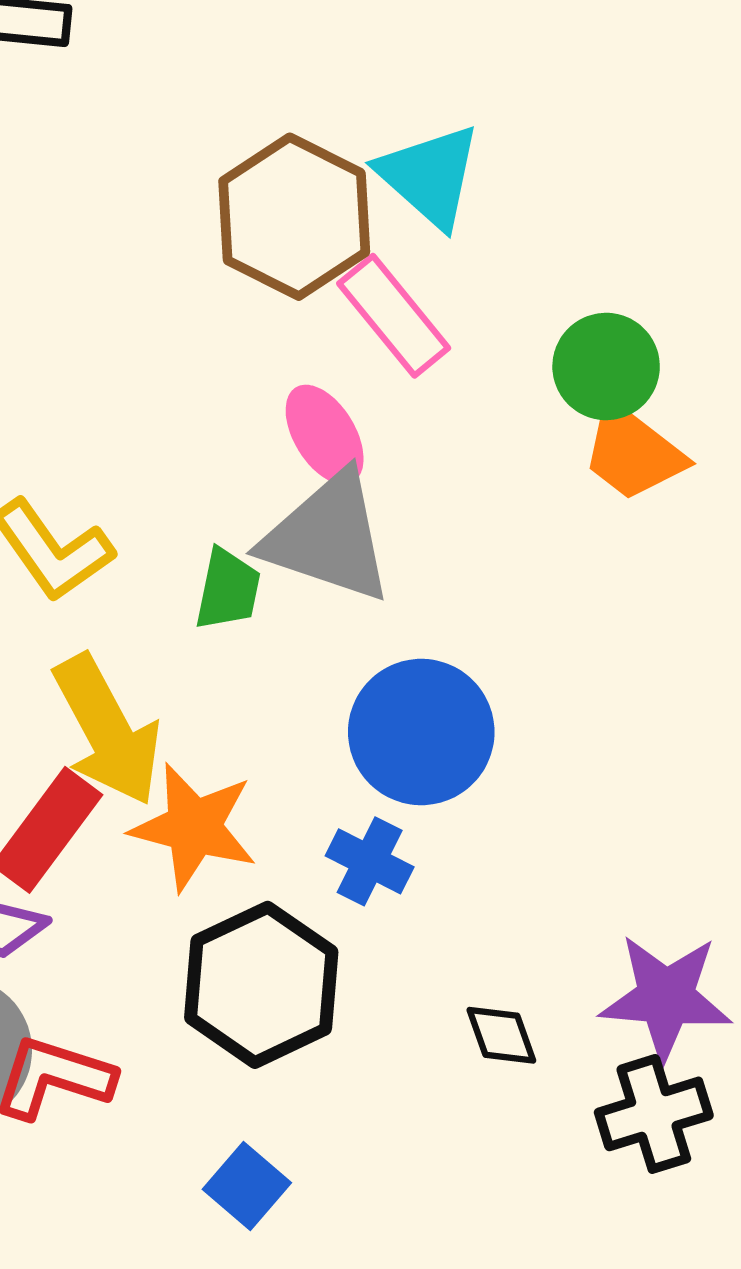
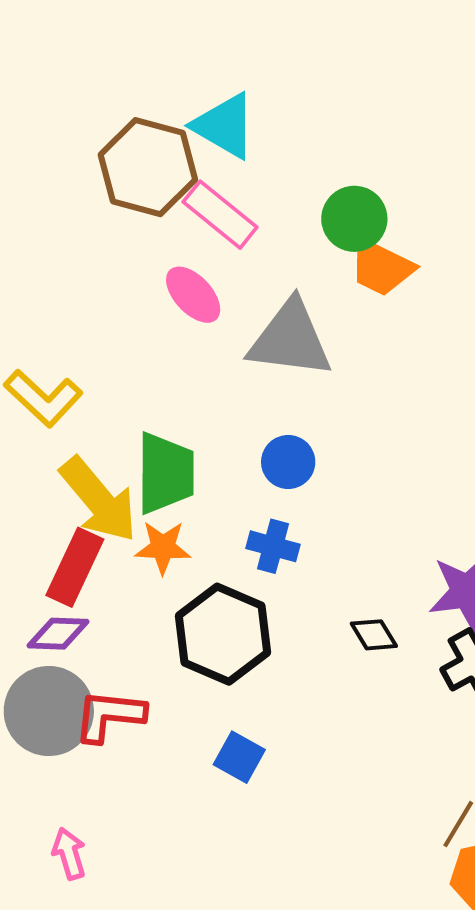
gray triangle: (328, 537) -> (290, 339), moved
green trapezoid: (228, 589) -> (165, 473), moved, size x1.6
blue circle: (421, 732) -> (288, 462), size x0.6
orange star: (194, 827) -> (163, 547), size x0.7

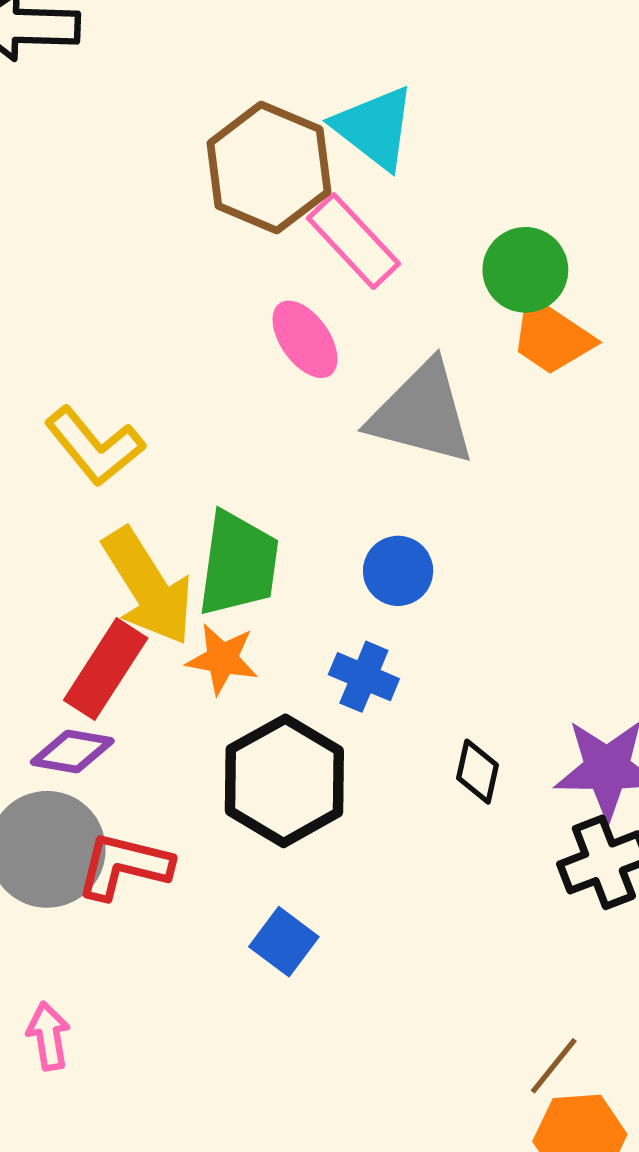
black diamond: (374, 635) -> (477, 772), moved, turned 36

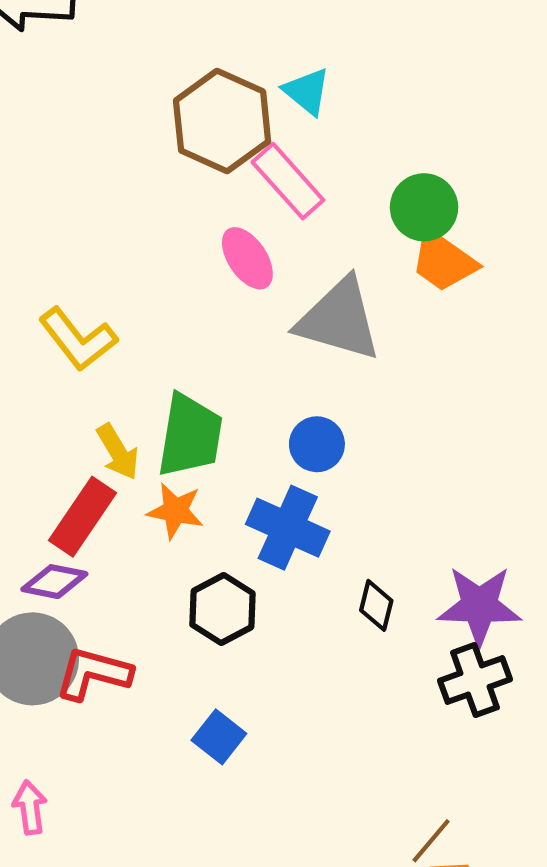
cyan triangle: (374, 128) -> (307, 91), size x0.7
yellow arrow: (148, 586) -> (118, 452), size x0.6
blue cross: (364, 677) -> (288, 528), size x1.5
black hexagon: (284, 781) -> (222, 609), size x0.7

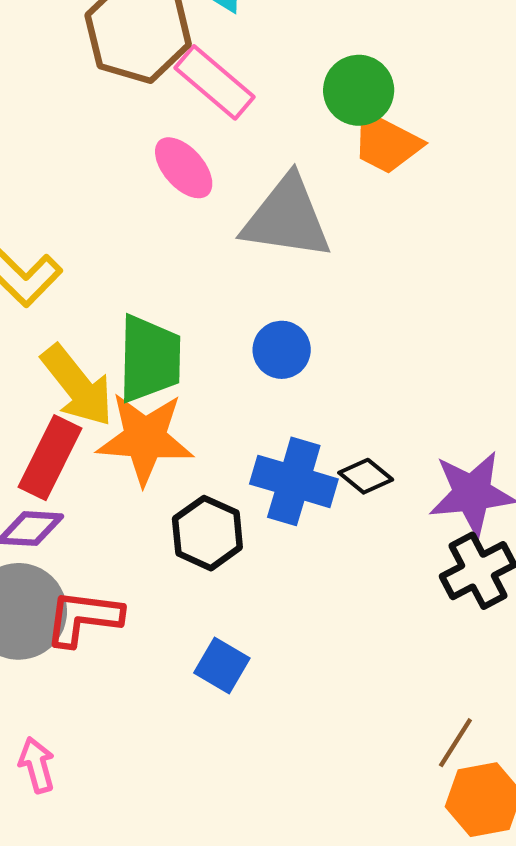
yellow arrow: (118, 452) -> (77, 386), size x1.5
orange star: (175, 511) -> (145, 438), size x1.6
blue cross: (288, 528) -> (294, 481), moved
black diamond: (376, 605) -> (366, 476), moved, turned -57

